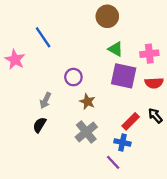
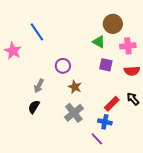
brown circle: (107, 16) -> (113, 24), moved
purple square: (124, 76) -> (106, 65), size x0.6

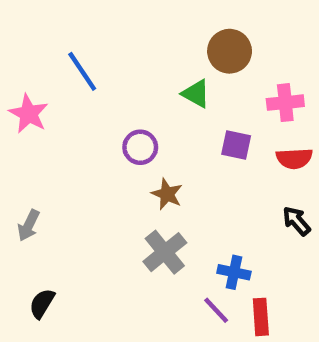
brown circle: (113, 24) -> (230, 51), moved
green triangle: (99, 42) -> (196, 94), moved
gray arrow: (39, 86) -> (29, 225), moved
red rectangle: (112, 104) -> (261, 317), moved, turned -49
black semicircle: (34, 107) -> (42, 304), moved

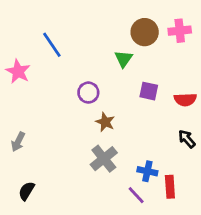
green triangle: (196, 94) -> (123, 59), turned 36
pink cross: (285, 103) -> (180, 31), moved
red rectangle: (261, 317) -> (170, 187), moved

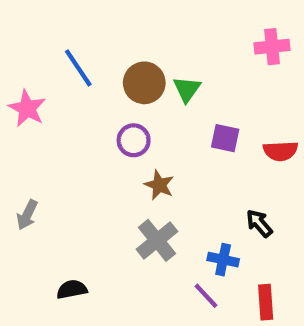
brown circle: (145, 32) -> (144, 83), moved
black arrow: (187, 139) -> (259, 223), moved
red rectangle: (170, 187) -> (266, 302), moved
black semicircle: (27, 191) -> (72, 289), moved, turned 48

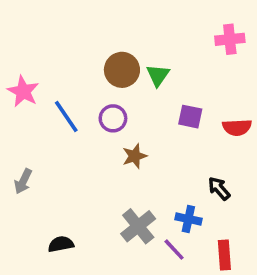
blue line: (78, 68) -> (66, 117), moved
brown star: (159, 185) -> (135, 156), turned 30
gray cross: (157, 240) -> (138, 226), moved

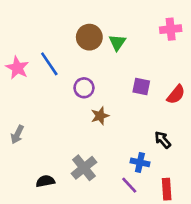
brown circle: (122, 70) -> (89, 37), moved
green triangle: (158, 75) -> (117, 42), moved
blue line: (66, 117) -> (49, 64), moved
red semicircle: (237, 127) -> (176, 94), turned -48
gray cross: (138, 226) -> (84, 168), moved

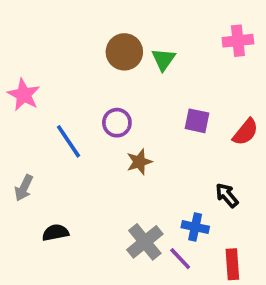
blue line: (49, 64) -> (68, 141), moved
gray cross: (84, 168) -> (145, 242), moved
black semicircle: (45, 181) -> (55, 233), moved

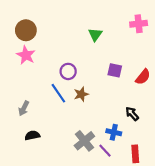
brown circle: (124, 52) -> (26, 30), moved
pink star: (24, 95) -> (26, 55), moved
blue line: (68, 141) -> (58, 93), moved
gray arrow: (24, 188) -> (24, 108), moved

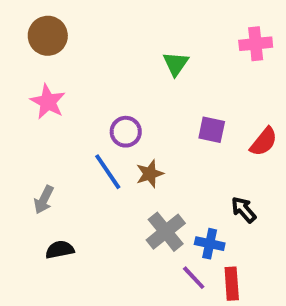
brown circle: (26, 30) -> (48, 36), moved
gray cross: (84, 141) -> (166, 232), moved
red rectangle: (135, 154) -> (232, 284), moved

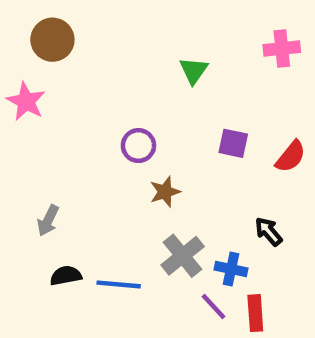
pink star: (48, 102) -> (26, 101), moved
blue line: (108, 172) -> (119, 284), moved, turned -51

